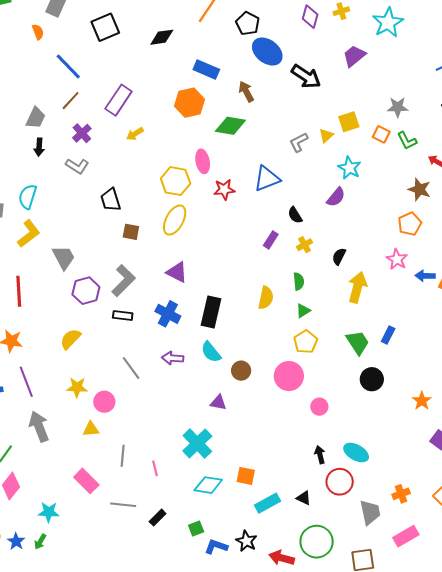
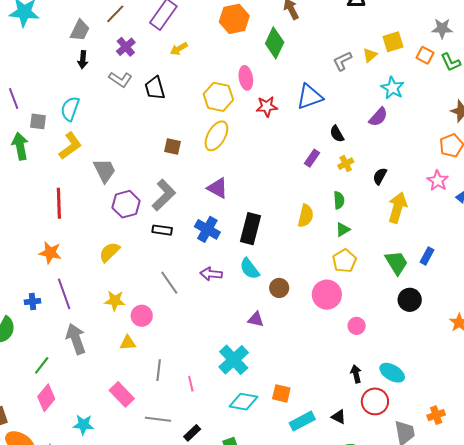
green diamond: (230, 126) -> (275, 43), turned -76
black trapezoid: (111, 200) -> (155, 88), moved

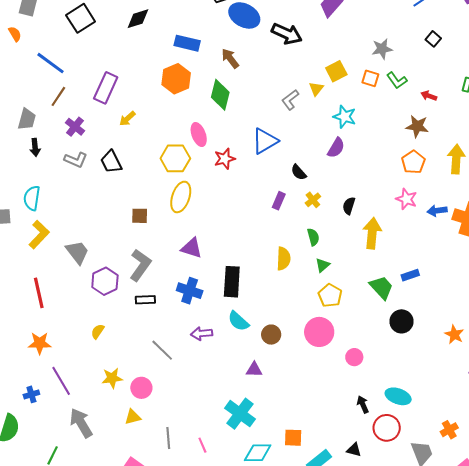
yellow semicircle: (109, 252) -> (98, 331), size x0.7
blue rectangle: (427, 256) -> (410, 275), turned 54

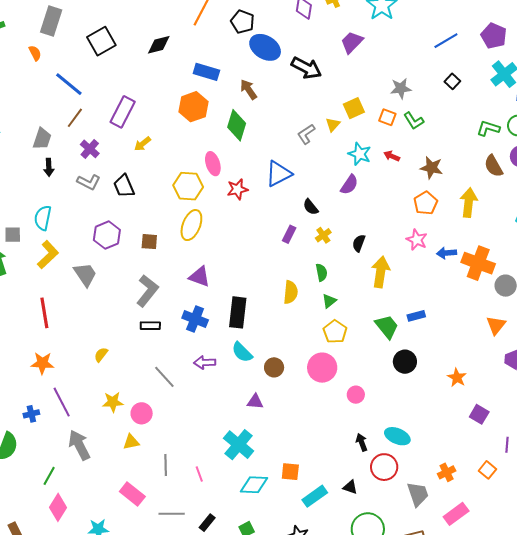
red arrow: (429, 96) -> (392, 156), moved
purple hexagon: (105, 281) -> (107, 235), moved

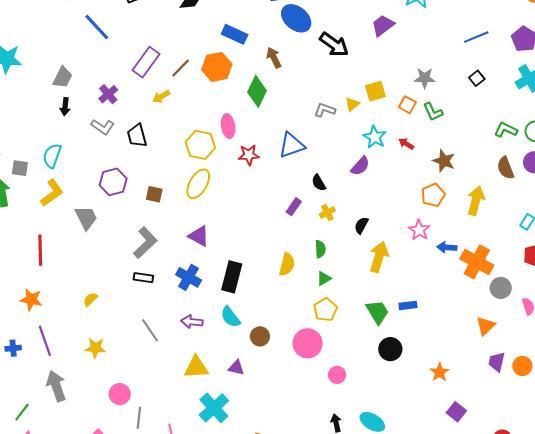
brown line: (75, 118) -> (181, 68), moved
gray L-shape: (306, 134) -> (325, 110), turned 45
pink circle: (142, 413) -> (120, 394), moved
yellow triangle: (131, 442) -> (196, 367), moved, size x1.5

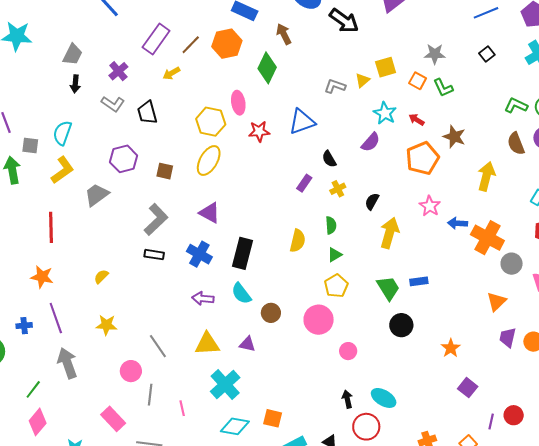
orange pentagon: (433, 195) -> (422, 158), moved, size x1.4
gray trapezoid: (86, 218) -> (97, 195), turned -100
gray line: (150, 330) -> (158, 346), moved

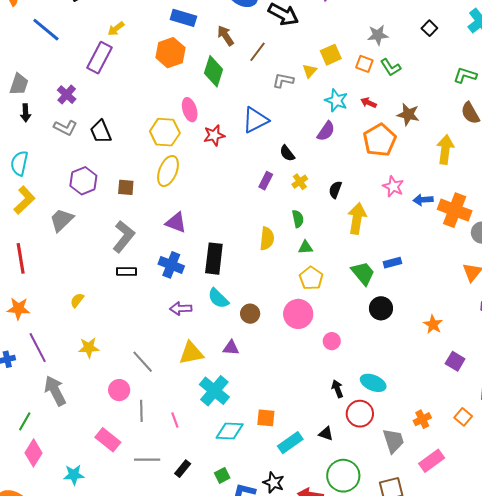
brown line: (191, 45) -> (257, 52), moved
yellow arrow: (171, 73) -> (116, 29), moved
green triangle: (335, 255) -> (305, 247), turned 35

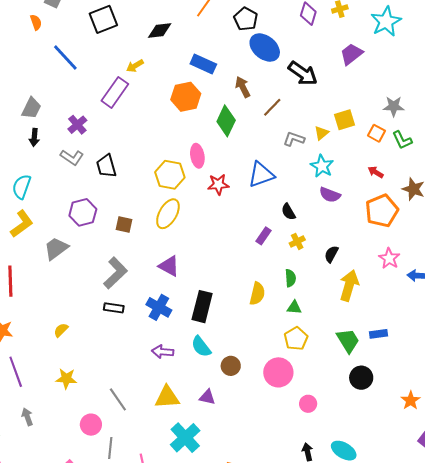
cyan star: (336, 100) -> (322, 166), moved
purple semicircle: (326, 131) -> (330, 195), turned 70
gray arrow: (55, 391) -> (27, 417), size x0.6

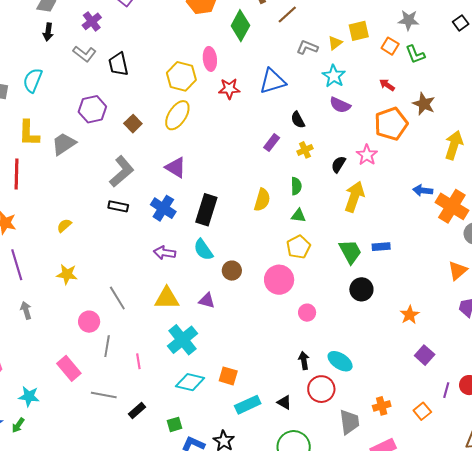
yellow L-shape: (22, 224) -> (29, 133), moved, turned 124
brown square: (124, 224) -> (133, 124), turned 30
pink star: (389, 258) -> (367, 155), moved

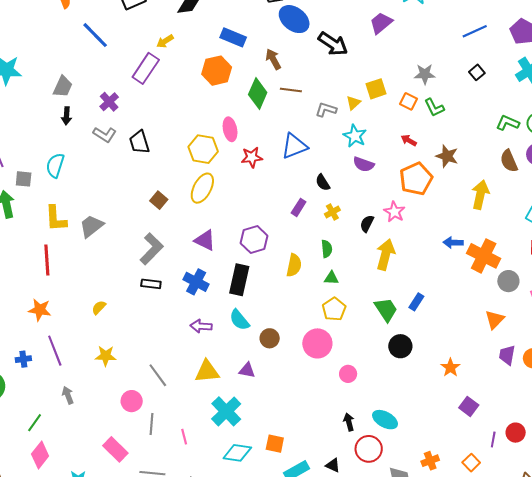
brown line: (287, 15) -> (291, 90), moved, turned 55
purple hexagon: (92, 109) -> (254, 239), moved
blue rectangle: (381, 247) -> (416, 302), turned -48

